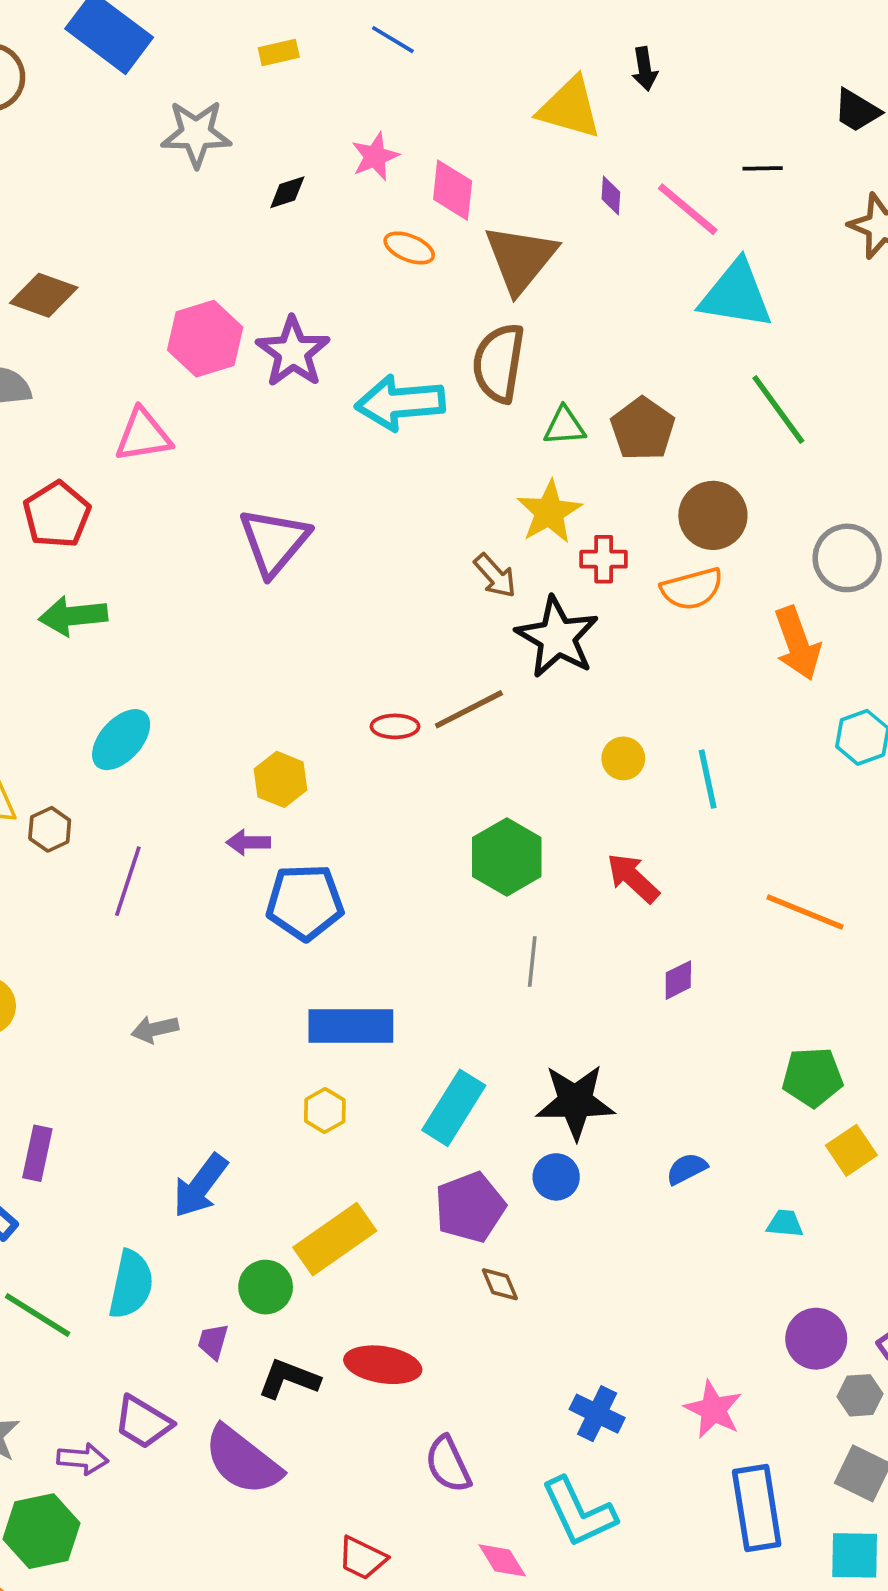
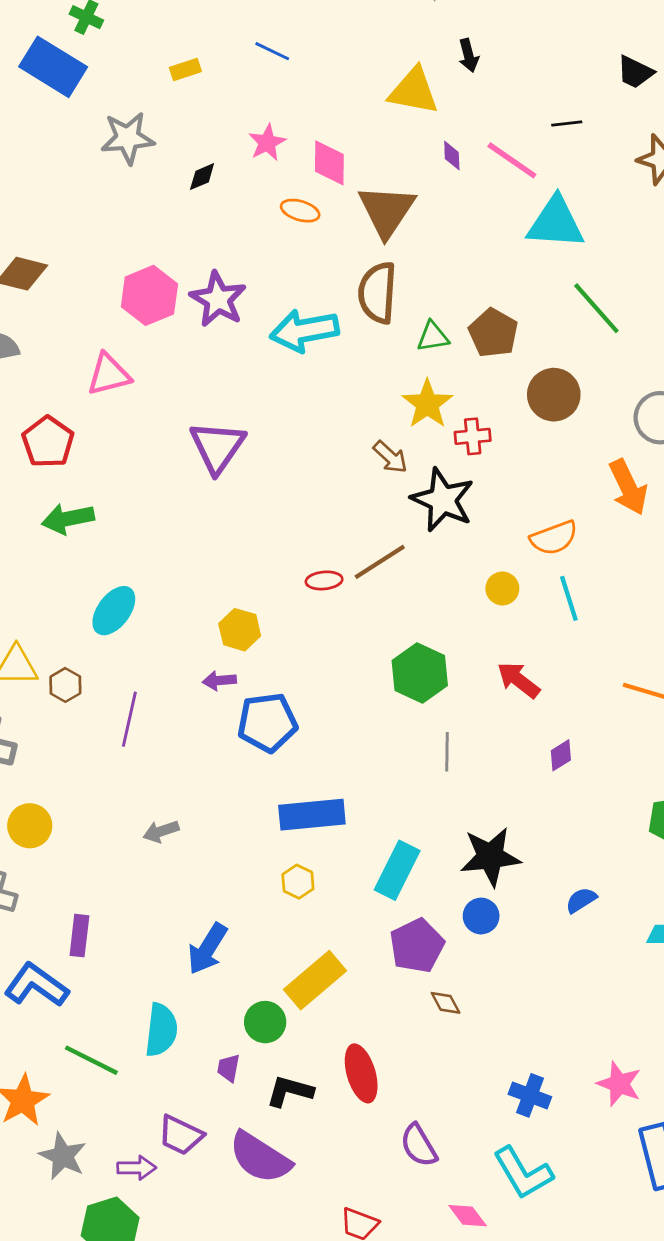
orange semicircle: (692, 589) -> (554, 538), moved
red ellipse: (383, 1365) -> (361, 1073), turned 70

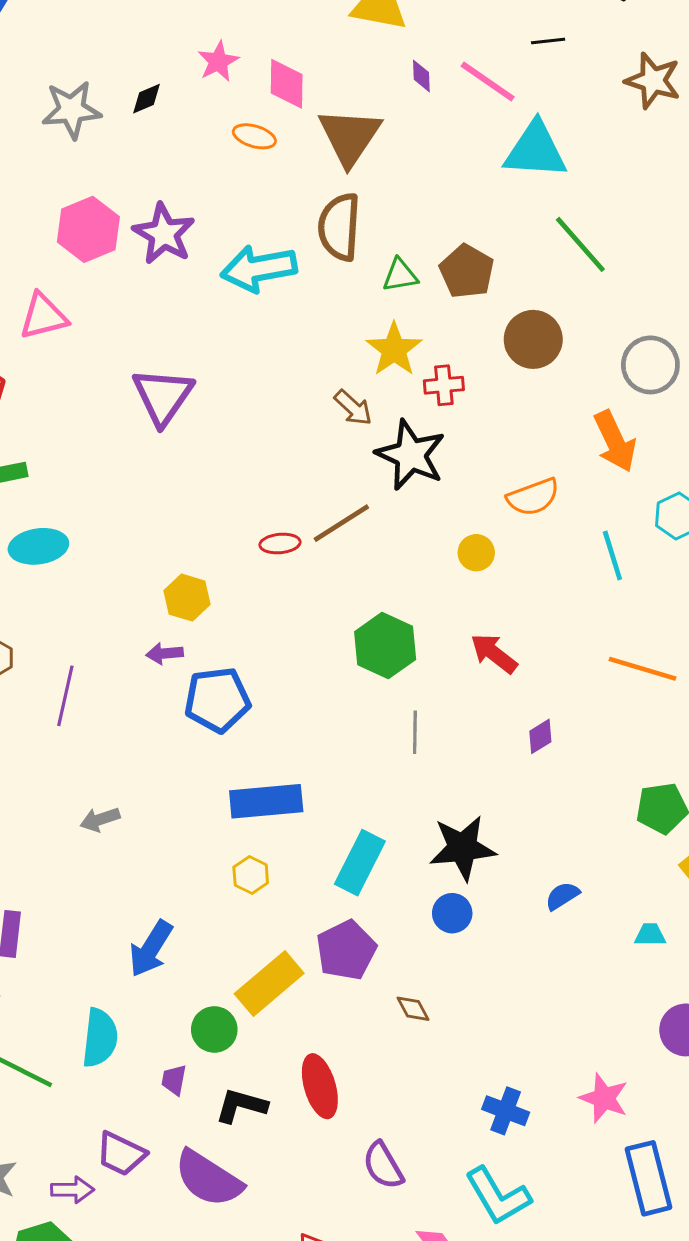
gray star: (128, 138) -> (71, 110), moved
cyan line: (569, 598) -> (612, 556), moved
cyan ellipse: (114, 611) -> (38, 546), moved, turned 45
purple pentagon: (417, 946) -> (346, 950), moved

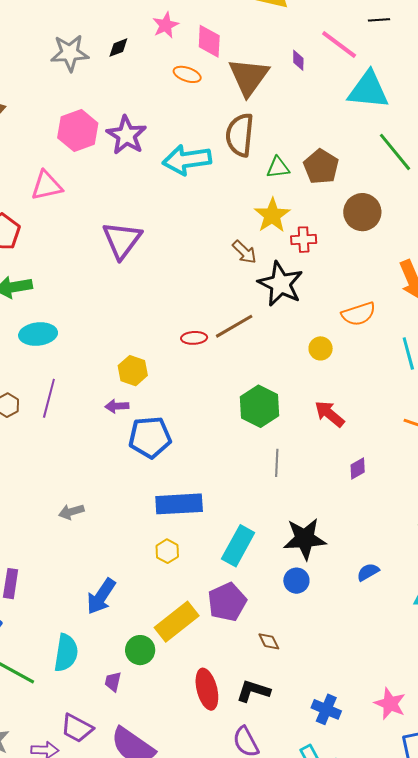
purple diamond: (421, 76) -> (298, 60), moved
purple line: (65, 696) -> (49, 398), moved
black L-shape: (241, 1106) -> (253, 691), moved

